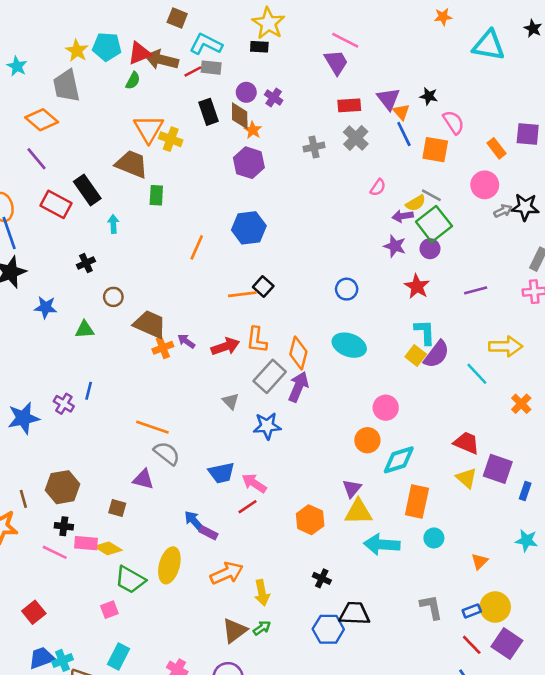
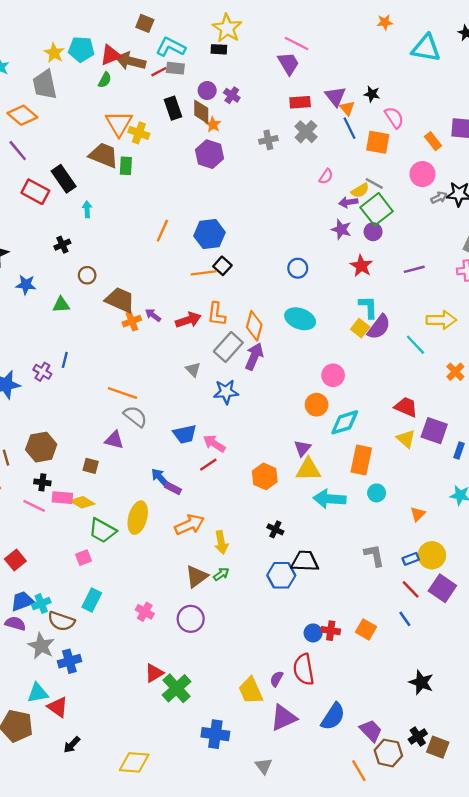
green rectangle: (156, 195) -> (126, 166), moved
blue hexagon: (249, 228) -> (209, 234), moved

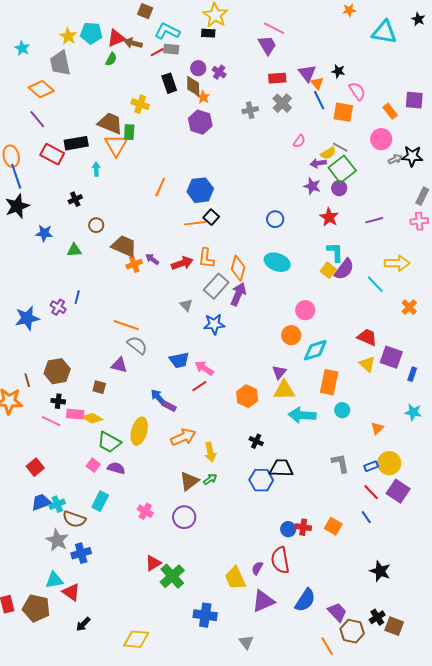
brown arrow: (131, 61) -> (133, 43), size x0.7
orange triangle: (119, 123) -> (116, 145), moved
black rectangle: (64, 179) -> (76, 143), turned -65
pink square: (84, 558) -> (93, 465), turned -32
purple semicircle: (15, 624) -> (116, 468), moved

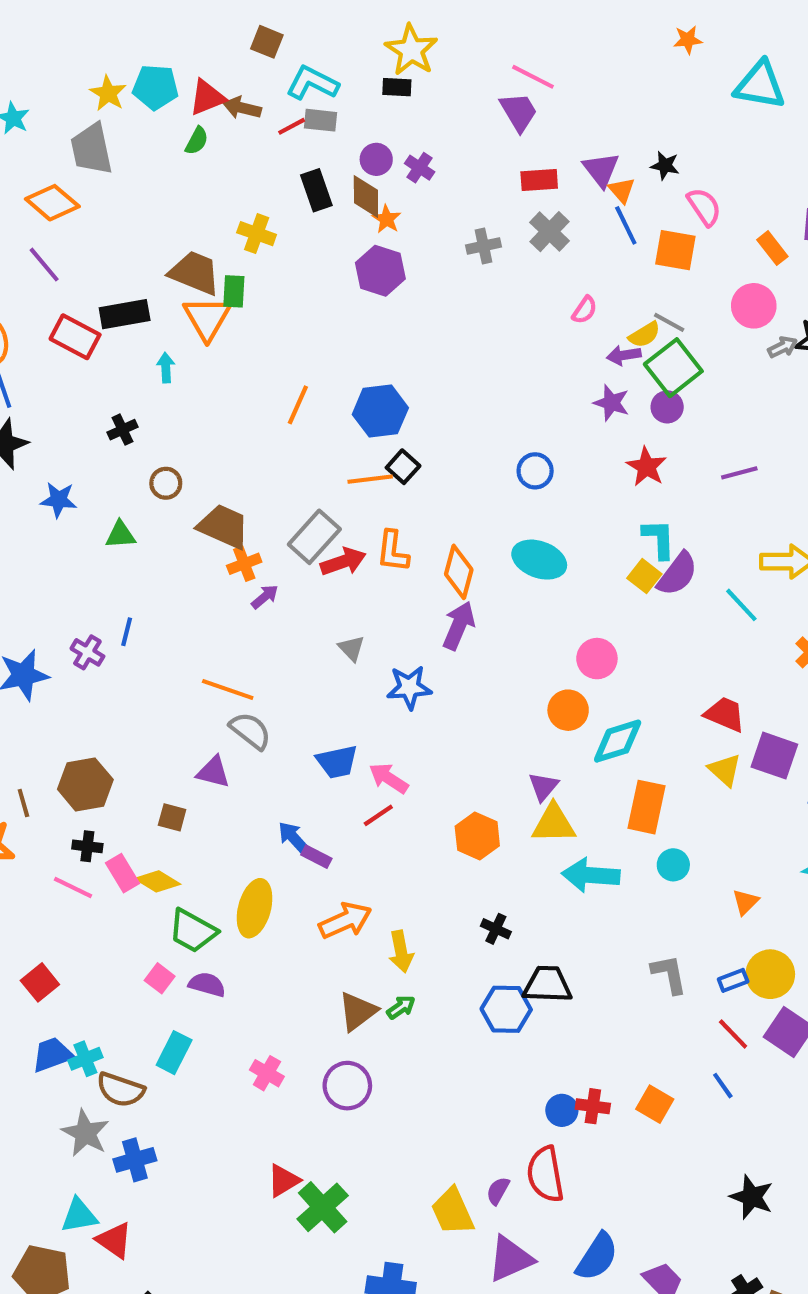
purple arrow: (152, 259) -> (265, 597), moved, turned 104
gray rectangle: (216, 286) -> (314, 537), moved
pink rectangle: (75, 414) -> (122, 873), turned 54

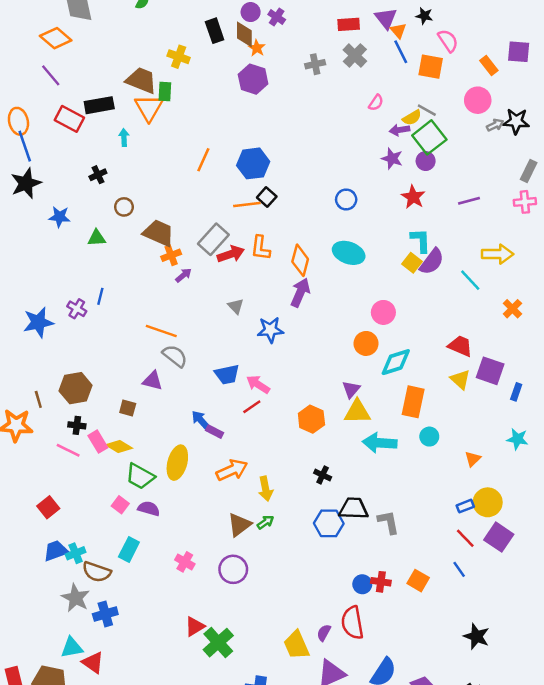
gray L-shape: (669, 974) -> (388, 522), moved

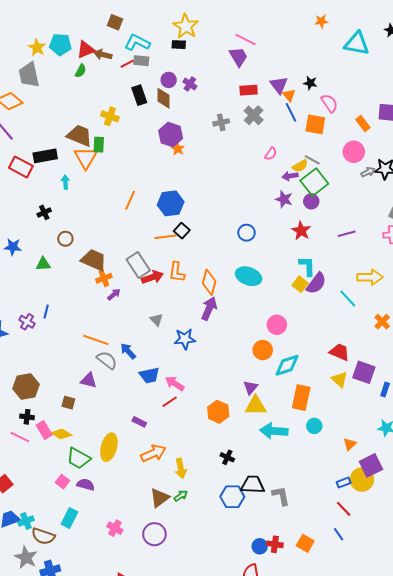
orange star: (257, 48) -> (178, 149), moved
gray rectangle: (213, 239) -> (138, 265), turned -75
blue arrow: (201, 420) -> (128, 351), moved
purple square: (499, 537) -> (371, 465), moved, turned 30

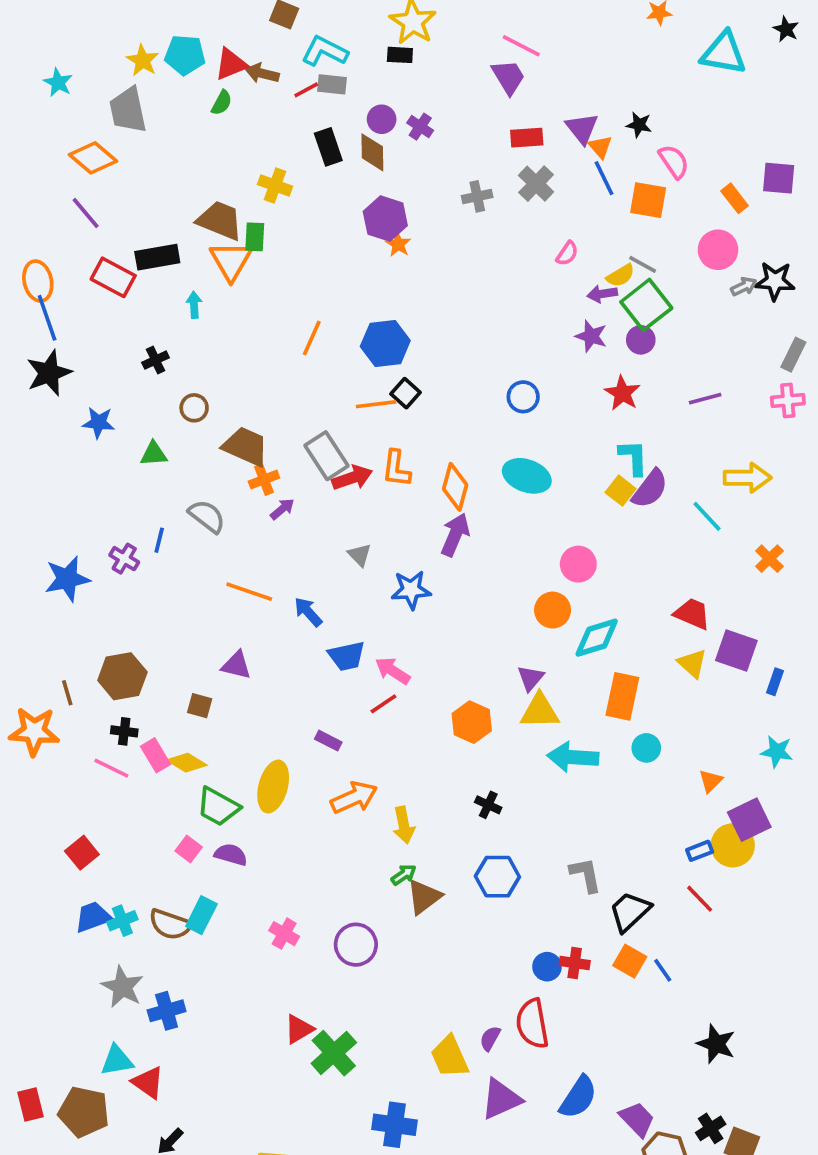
gray semicircle: (107, 360) -> (207, 516), moved
black trapezoid: (253, 485) -> (630, 912), moved, turned -45
brown triangle: (160, 498) -> (424, 897), moved
blue line: (339, 534) -> (663, 970), moved
brown semicircle: (43, 536) -> (170, 924), moved

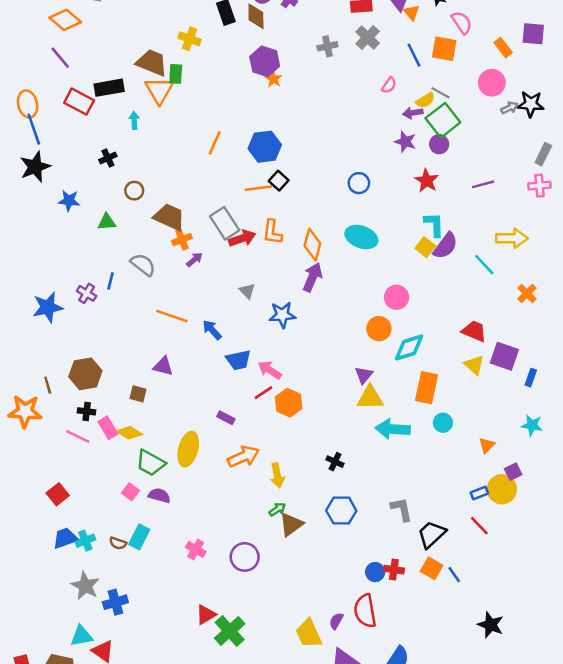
blue line: (604, 178) -> (414, 55), moved
orange hexagon: (472, 722) -> (289, 403), moved
purple square: (749, 820) -> (513, 472), size x0.6
brown semicircle: (170, 924) -> (118, 543), size x0.6

